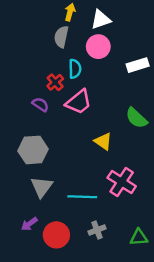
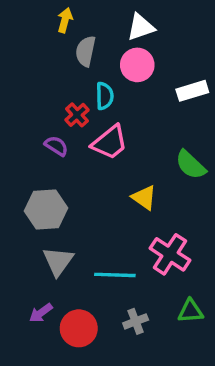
yellow arrow: (70, 12) -> (65, 20), moved
green triangle: (139, 237) -> (191, 311), moved

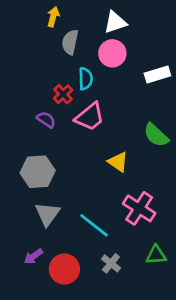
cyan line: (115, 275) -> (94, 225), turned 36
gray cross: (136, 321) -> (111, 263), turned -30

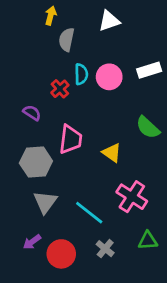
pink circle: (112, 53) -> (109, 77), moved
pink trapezoid: (90, 117) -> (71, 139), moved, turned -44
purple semicircle: (46, 120) -> (32, 113), moved

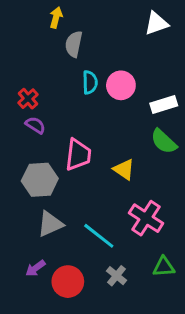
white triangle: (109, 21) -> (156, 23), moved
white rectangle: (149, 70) -> (164, 105), moved
red cross: (60, 89) -> (28, 99), moved
gray triangle: (45, 202) -> (50, 224), turned 30

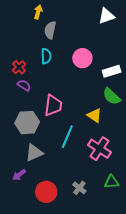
cyan semicircle: (90, 82) -> (46, 56), moved
yellow triangle: (124, 169) -> (94, 115), moved
cyan line: (99, 236) -> (67, 137), moved, turned 75
purple arrow: (35, 268) -> (19, 175), moved

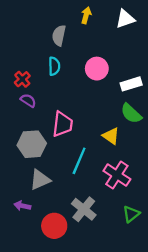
yellow arrow: (38, 12) -> (86, 15), moved
purple arrow: (19, 175) -> (22, 206), turned 48
green triangle: (112, 182) -> (131, 214), turned -35
gray cross: (79, 188) -> (84, 209), moved, size x1.5

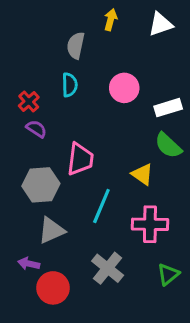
pink cross: (117, 175) -> (150, 224), turned -32
red circle: (54, 226) -> (53, 288), moved

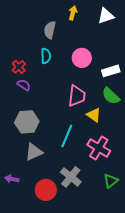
pink trapezoid: (80, 159) -> (77, 96), moved
pink cross: (150, 224) -> (99, 148), turned 30
purple arrow: (29, 264) -> (12, 179), moved
red circle: (53, 288) -> (46, 190), moved

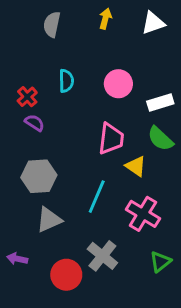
gray semicircle: (50, 30) -> (52, 24), moved

